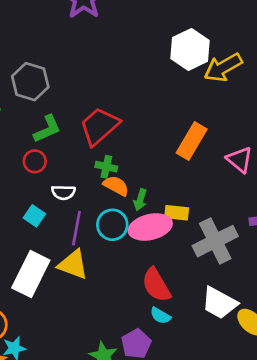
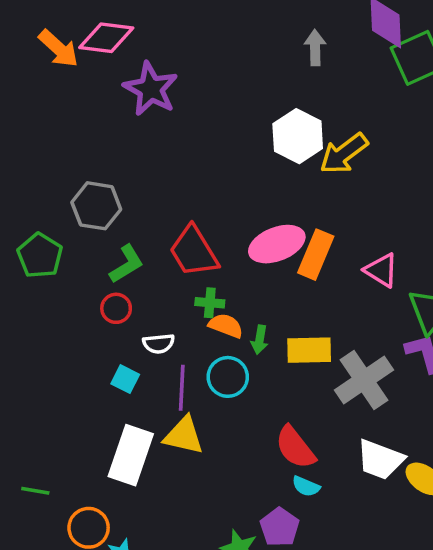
red trapezoid: (99, 126) -> (194, 251), turned -72
yellow rectangle: (177, 213) -> (309, 350), size x1.4
pink ellipse: (150, 227) -> (277, 244), moved

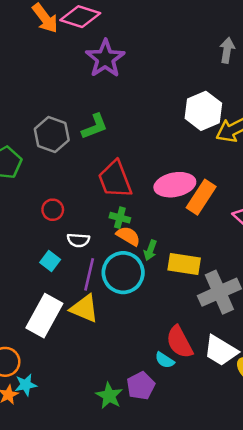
green L-shape: (127, 264) -> (95, 127), moved
cyan circle: (228, 377) -> (123, 273), size x1.4
red semicircle: (295, 447) -> (179, 342), moved

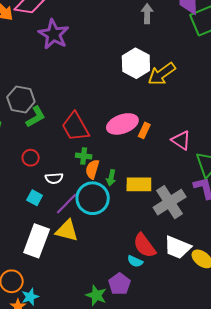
green L-shape: (95, 127) -> (36, 117), moved
orange rectangle: (201, 197) -> (144, 130), size x0.6
orange semicircle: (128, 236) -> (92, 169), turned -96
purple line: (89, 274) -> (66, 204), turned 40

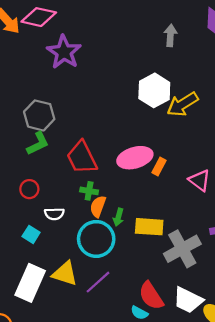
gray hexagon: (21, 99) -> (39, 115), moved
purple line: (66, 204) -> (98, 282), moved

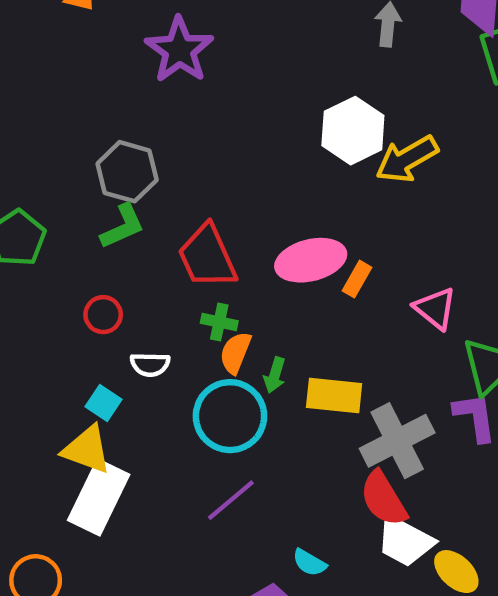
yellow triangle: (65, 274) -> (87, 450), moved
red semicircle: (151, 296) -> (383, 499), moved

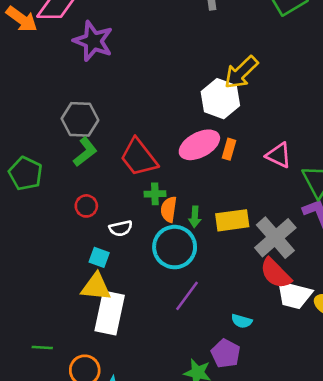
white hexagon: (353, 131) -> (220, 99), moved

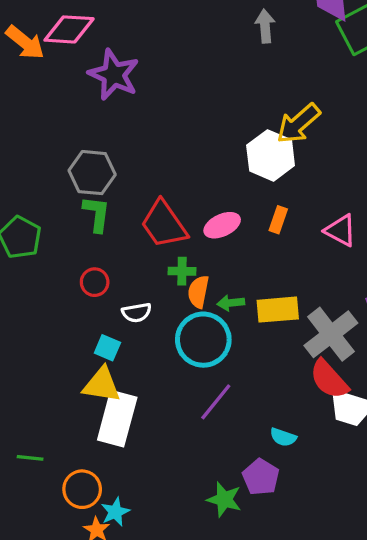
pink ellipse: (199, 145) -> (222, 225), moved, size x0.7
green L-shape: (85, 152) -> (97, 214), turned -48
green arrow: (195, 217) -> (231, 303), turned 78

